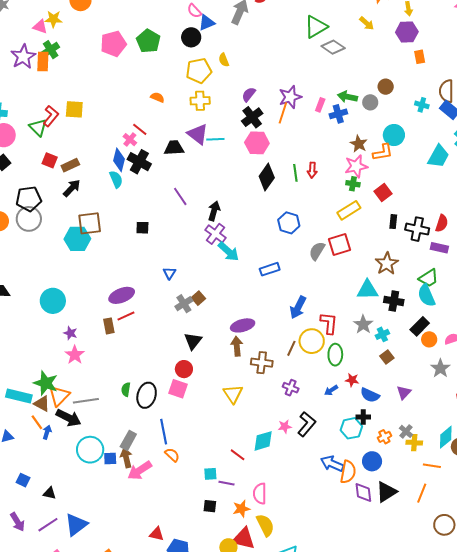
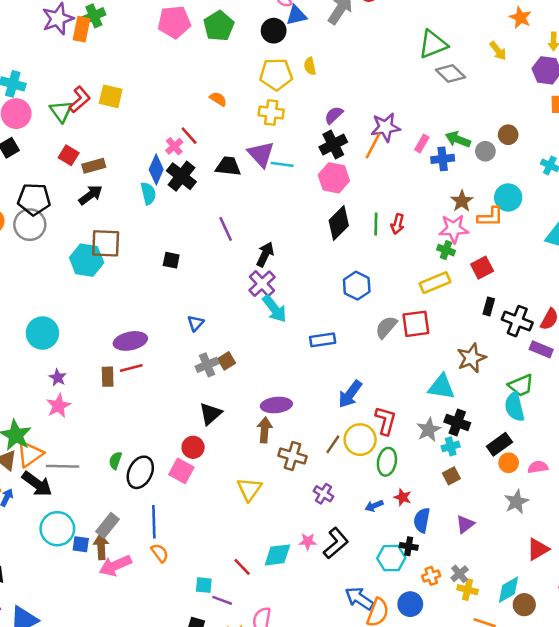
black cross: (394, 301) -> (457, 422), moved
blue semicircle: (370, 395) -> (422, 520), turned 66

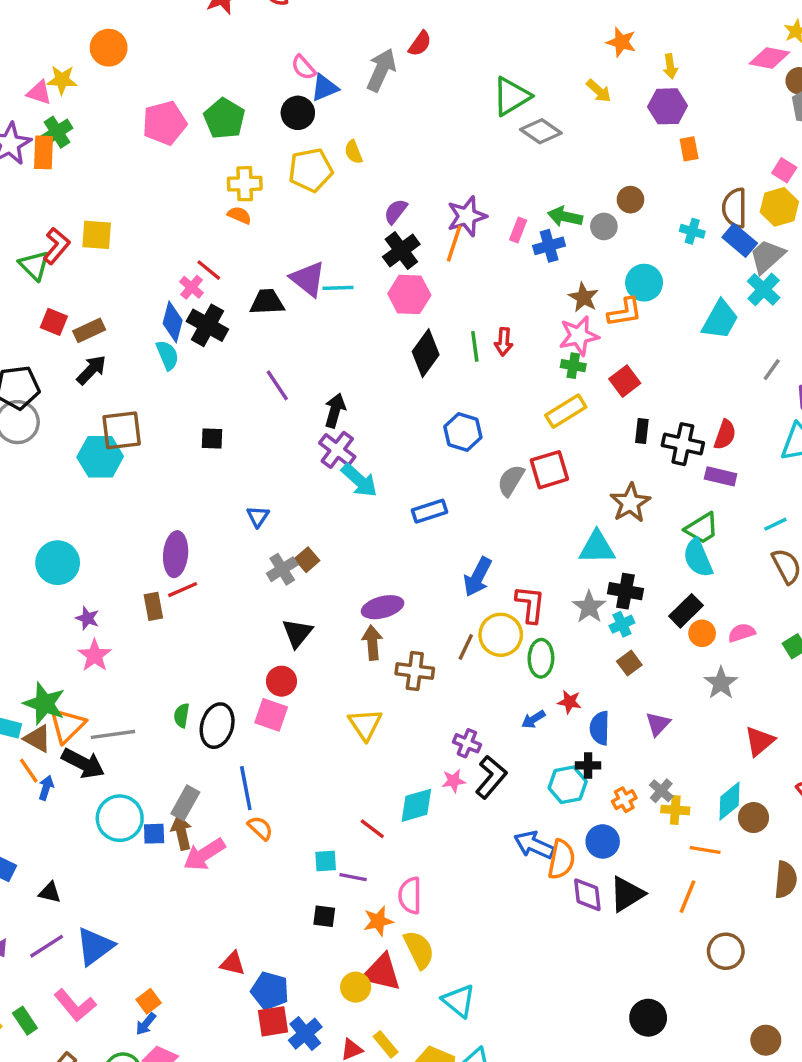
yellow cross: (271, 113) -> (245, 184), moved
purple ellipse: (130, 341) -> (176, 554), turned -64
purple cross: (323, 494) -> (467, 743), moved

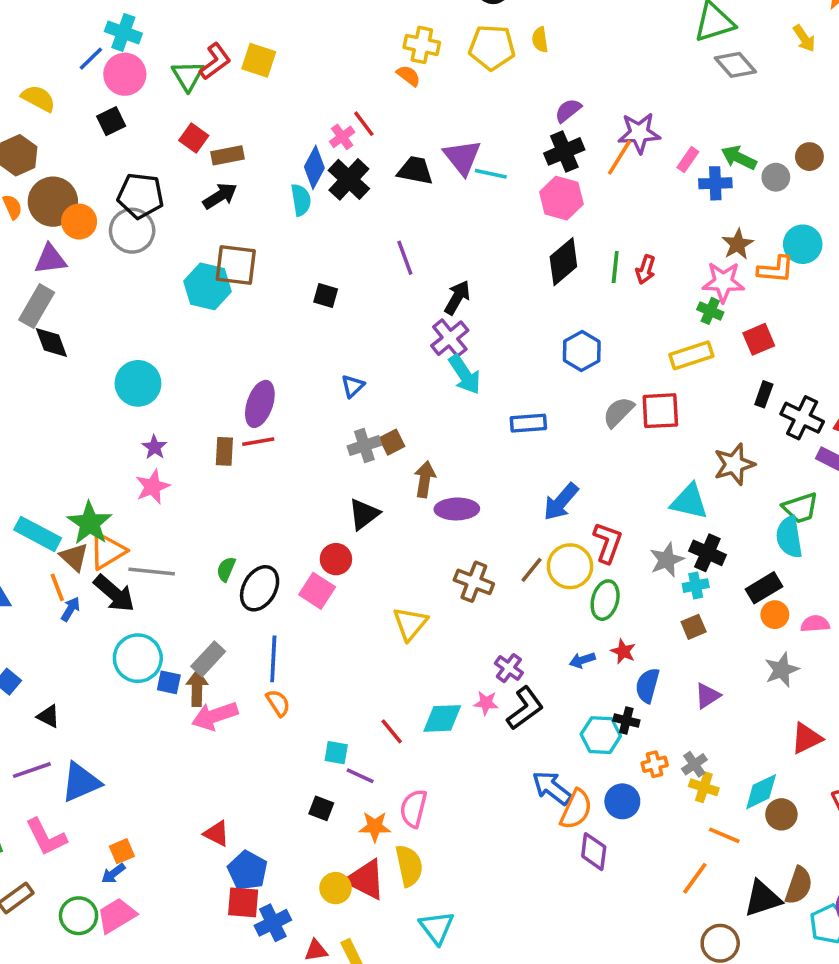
brown arrow: (372, 643) -> (425, 479), moved
black triangle: (627, 894) -> (763, 899), moved

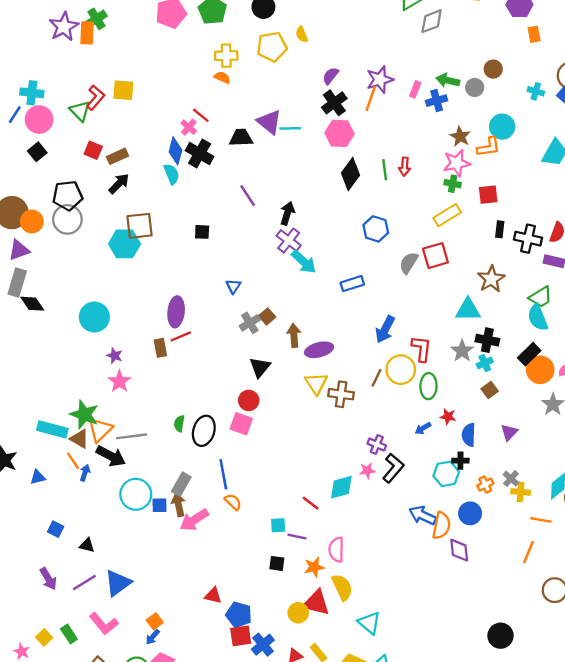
gray diamond: (735, 65) -> (432, 21), turned -56
red square: (759, 339) -> (488, 195), turned 30
orange circle: (775, 615) -> (540, 370), size x1.5
yellow triangle: (410, 624) -> (316, 383), moved

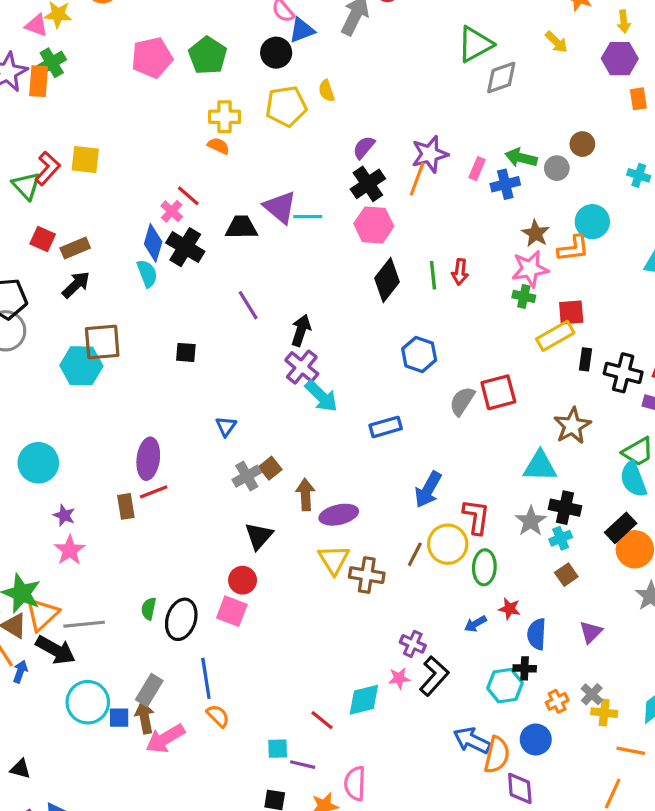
yellow rectangle: (447, 215) -> (555, 336), moved

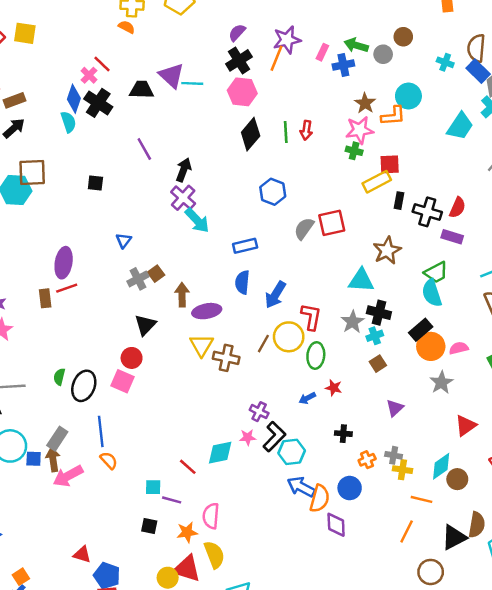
blue semicircle: (537, 634) -> (242, 282), moved
cyan hexagon: (505, 686) -> (292, 452), moved
gray cross: (592, 694) -> (394, 455), turned -35

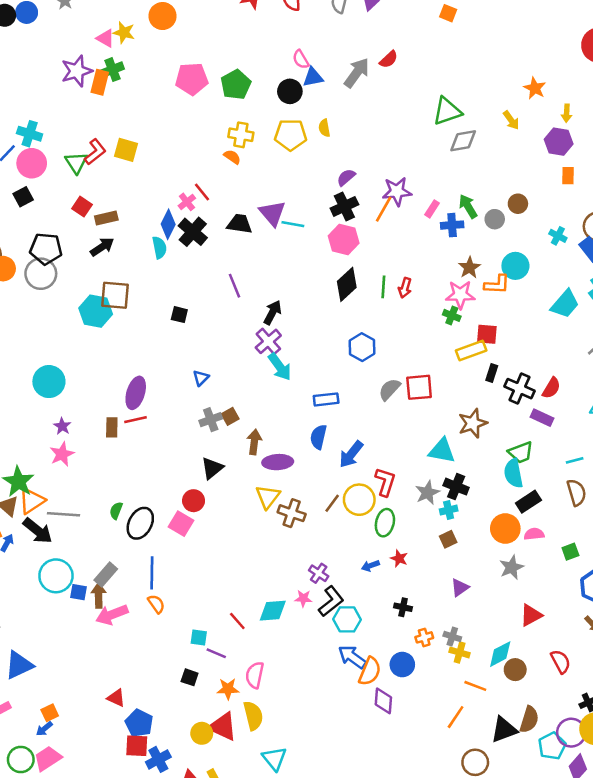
green arrow: (356, 45) -> (468, 206), turned 35
black rectangle: (421, 330) -> (528, 502), moved

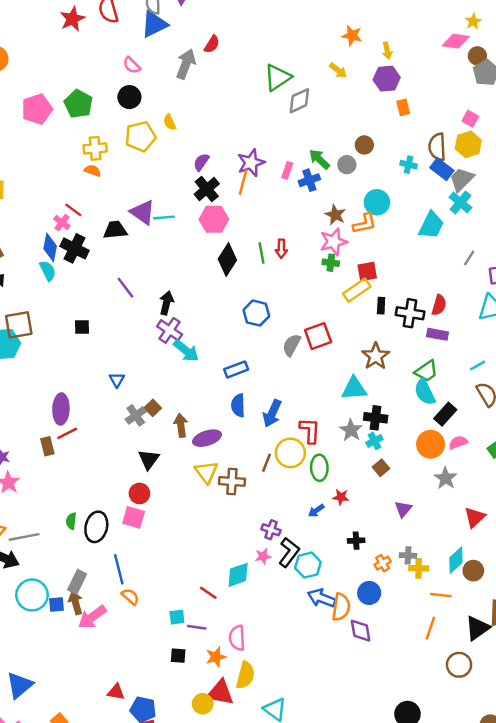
blue triangle: (313, 77) -> (154, 24), moved, size x1.4
yellow semicircle: (253, 716) -> (245, 675), turned 44

